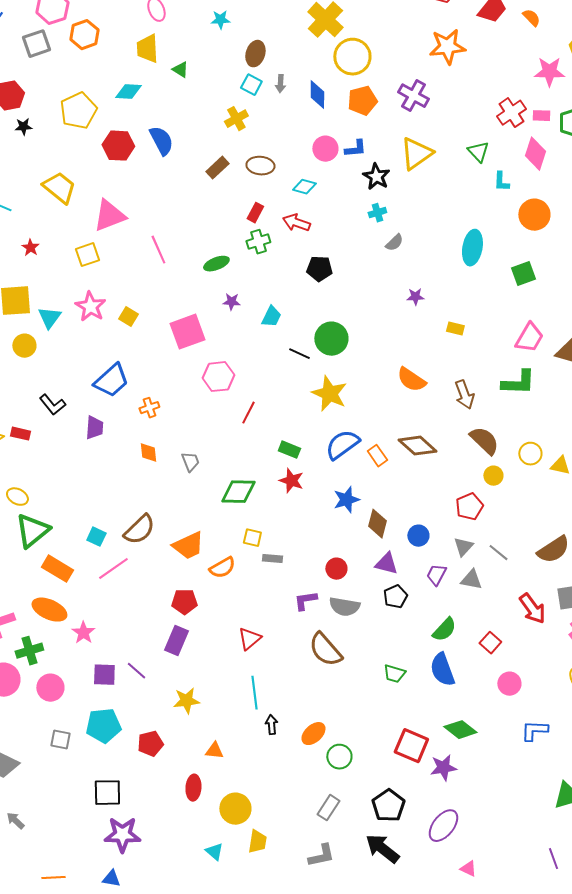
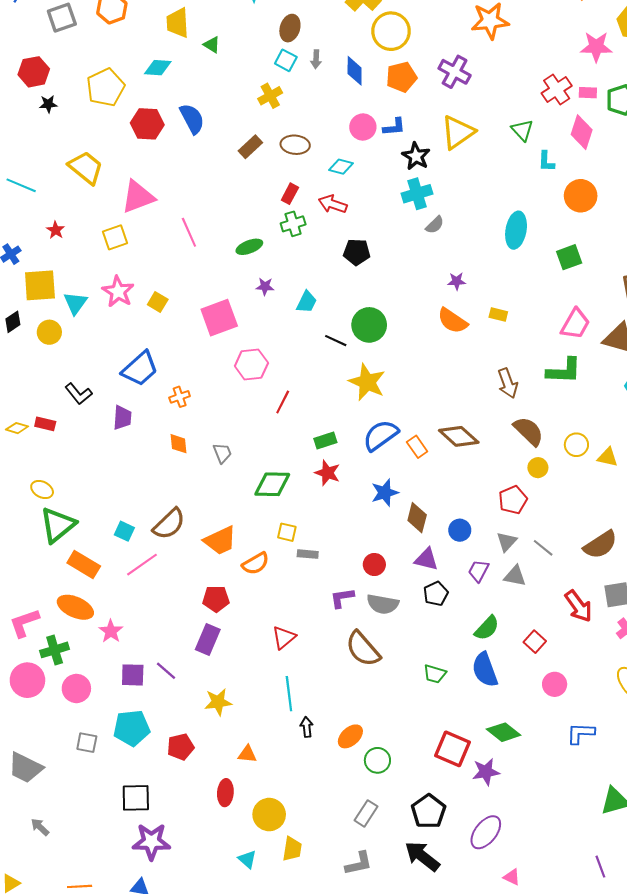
cyan cross: (377, 213) -> (417, 194), size x1.6
orange semicircle: (411, 380) -> (452, 321), moved
green rectangle: (289, 450) -> (325, 441), turned -40

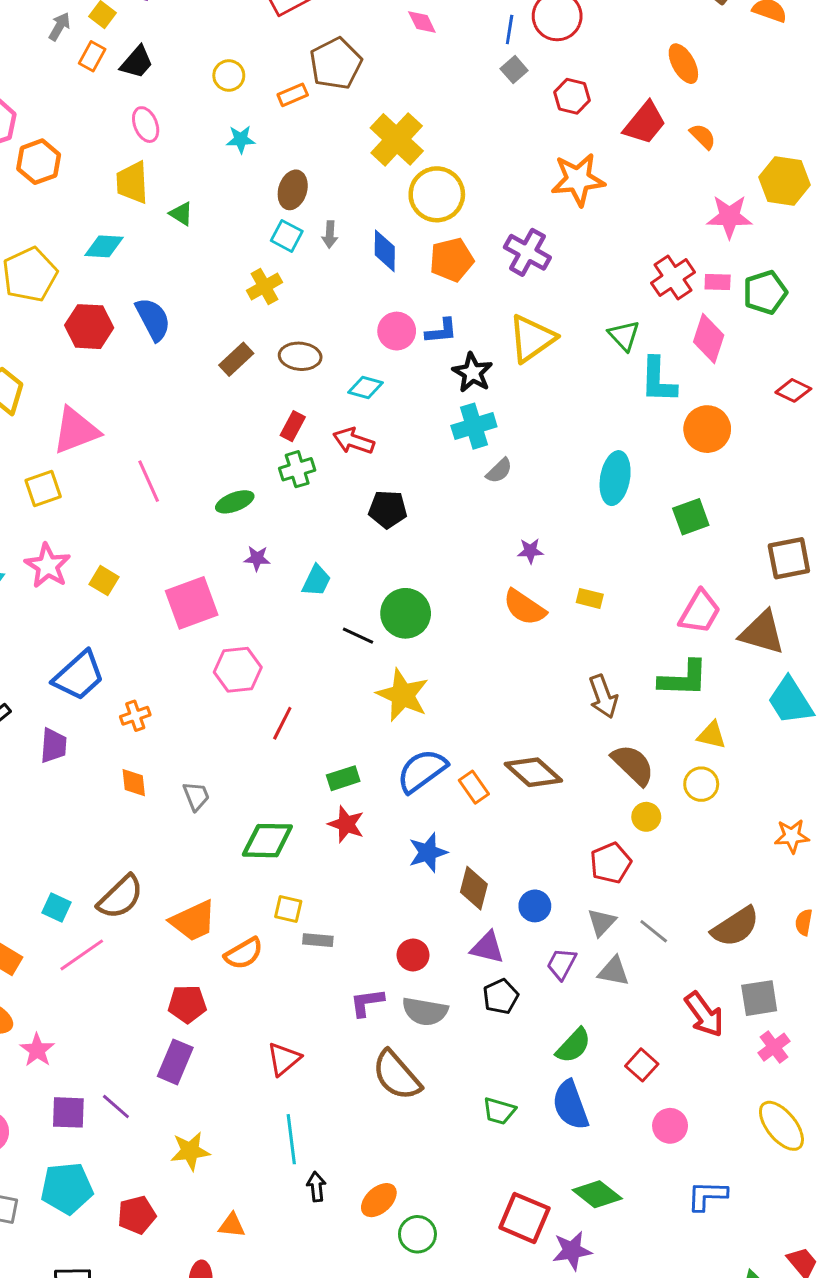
cyan L-shape: (546, 161) -> (658, 380), size x1.6
yellow triangle: (608, 457) -> (712, 735), moved

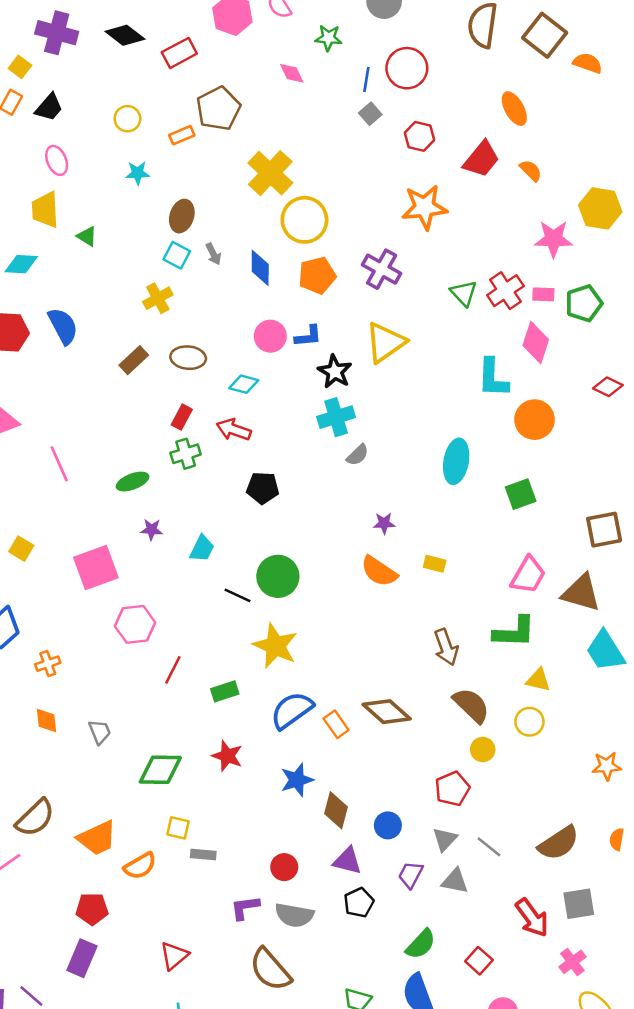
gray arrow: (330, 234) -> (213, 254), turned -30
green triangle: (624, 335) -> (464, 293), moved
green rectangle: (343, 778) -> (225, 691), moved
pink cross: (774, 1047) -> (572, 962), moved

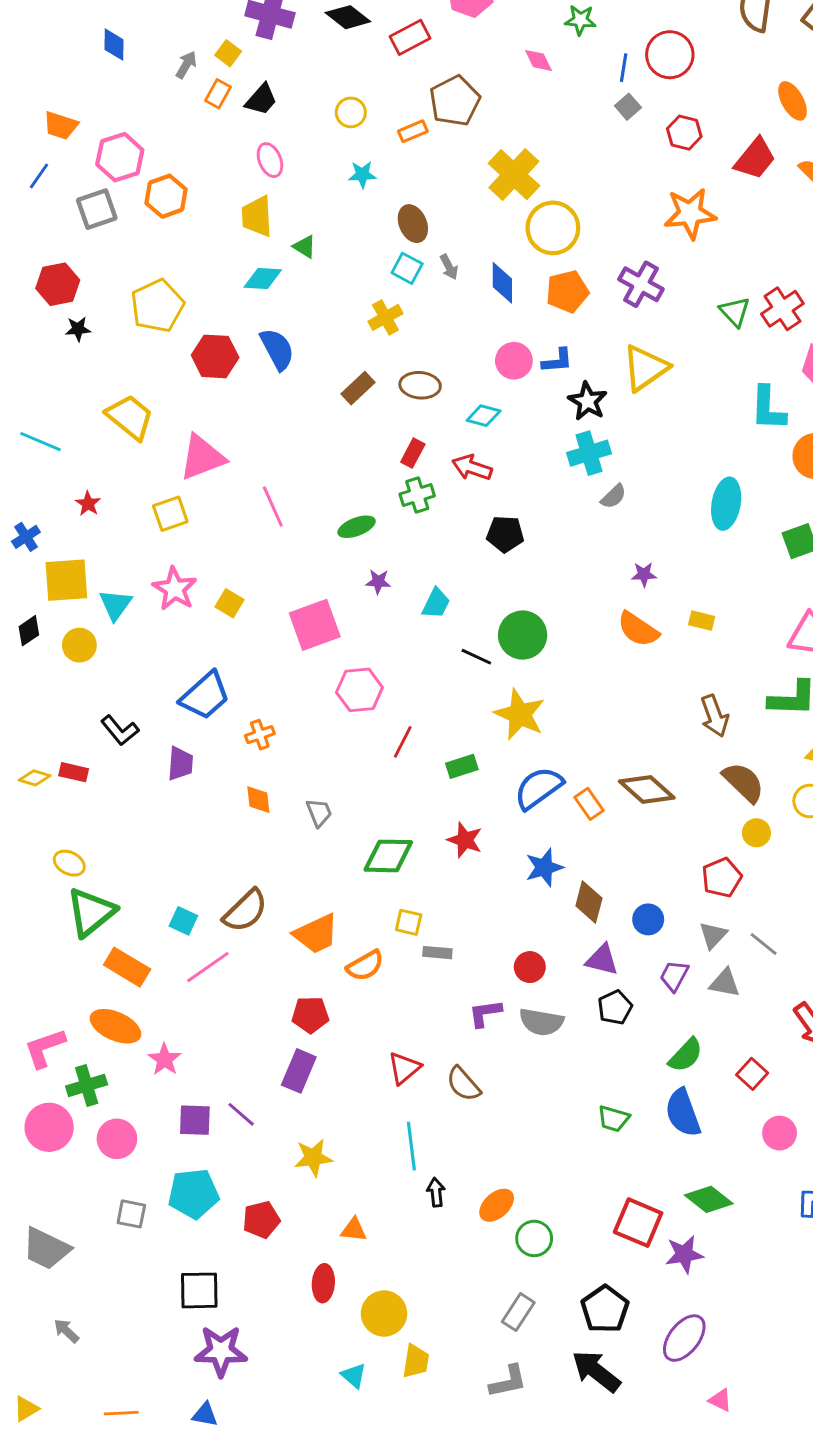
brown ellipse: (182, 216) -> (413, 224), turned -40
cyan diamond: (21, 264) -> (263, 278), moved
brown semicircle: (270, 970) -> (463, 1084), moved, size x0.7

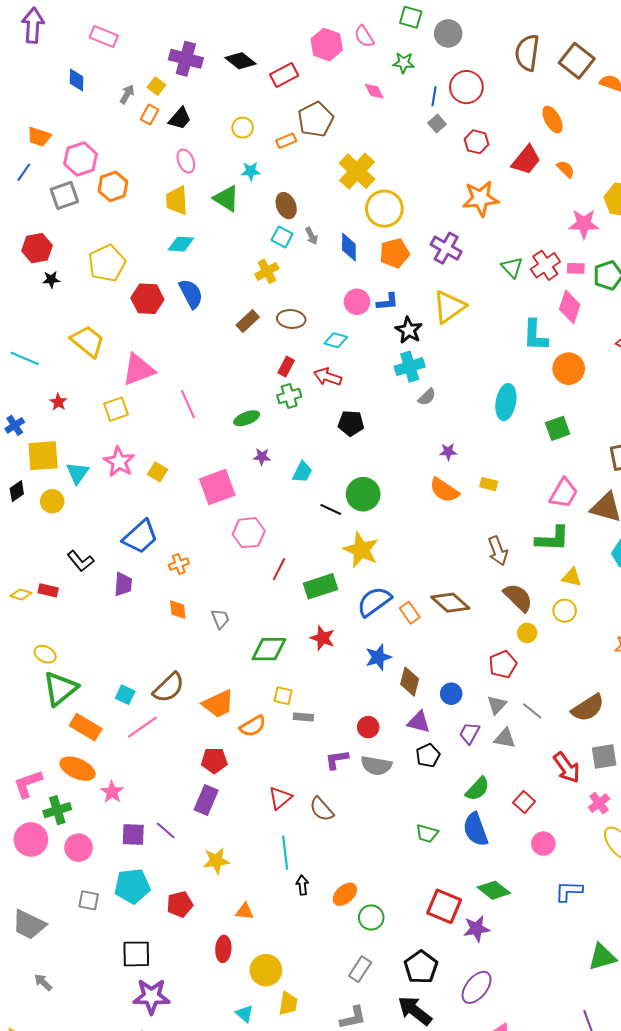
green triangle: (305, 247) -> (226, 198), moved, size x1.6
green rectangle: (462, 766) -> (321, 586), size x1.5

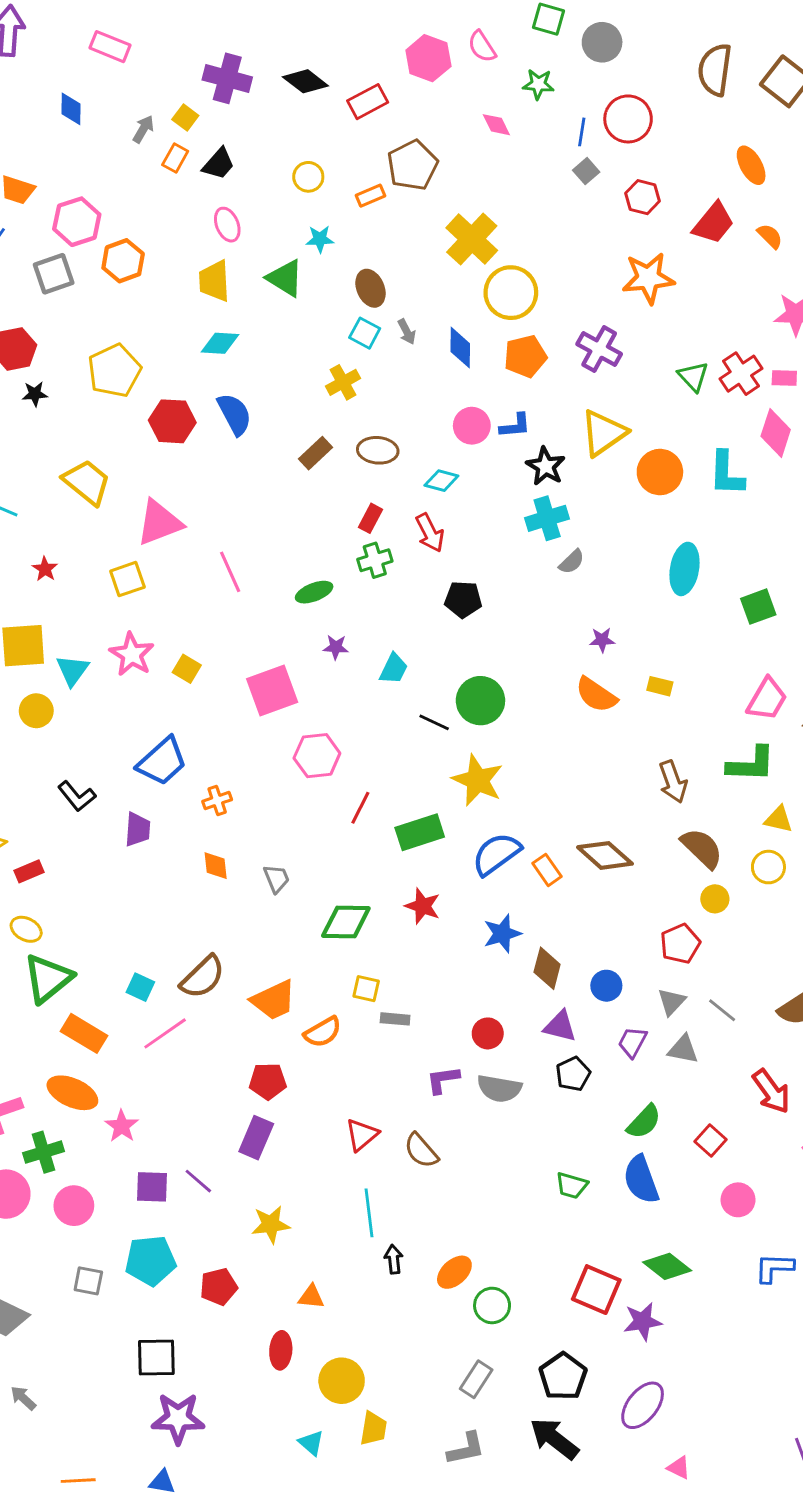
orange circle: (569, 369) -> (660, 472), moved
red arrow: (328, 377) -> (430, 533), turned -136
red rectangle: (48, 590) -> (29, 871), moved, turned -36

